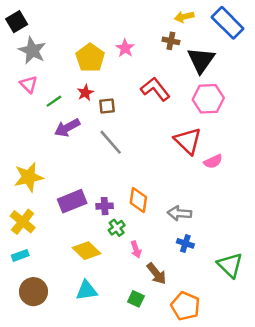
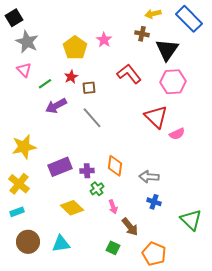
cyan triangle: (87, 290) -> (61, 244), moved

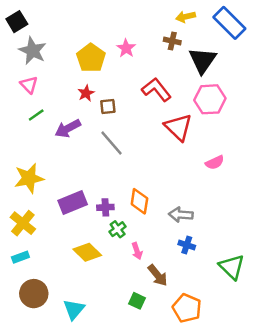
green line: (45, 84) -> (36, 115), moved
red triangle: (156, 117) -> (178, 127), moved
cyan triangle: (61, 244) -> (74, 309), moved, turned -42

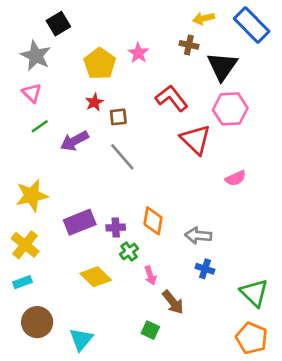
black square: (17, 22) -> (58, 24), moved
orange pentagon: (187, 308) -> (252, 338), moved

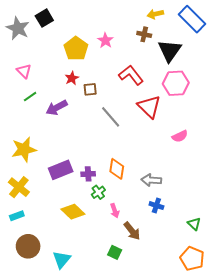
gray star: (36, 56) -> (18, 28), moved
gray line: (122, 157) -> (111, 117), moved
green triangle: (254, 293) -> (194, 224), size x0.6

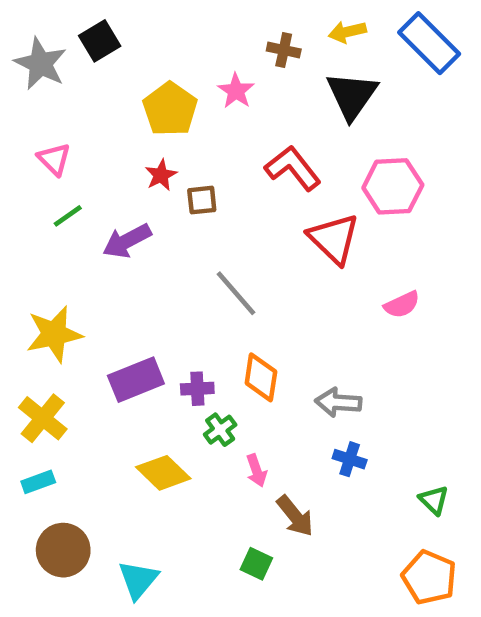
brown cross: (144, 34) -> (284, 50), moved
black triangle: (170, 51) -> (352, 95), moved
gray line: (111, 117) -> (236, 293), moved

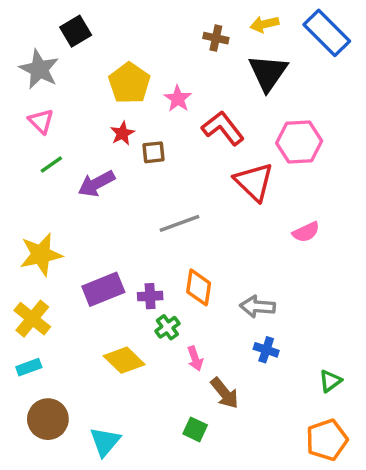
gray star: (40, 64) -> (39, 69), moved
pink star: (236, 91) -> (178, 99), moved
gray line: (236, 293) -> (180, 223), turned -69
green triangle: (434, 500) -> (330, 381), turned 40
orange pentagon: (429, 577) -> (327, 440), turned 30

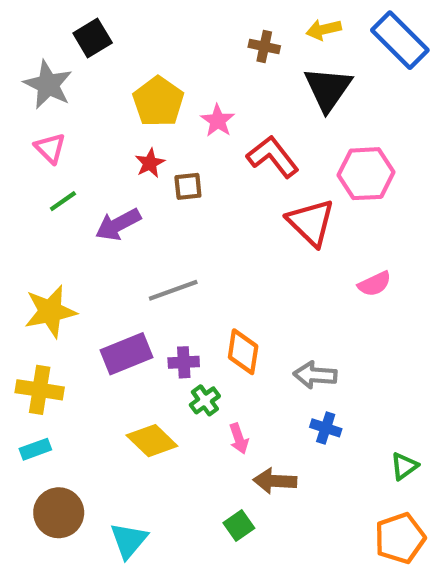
gray line: (180, 223) -> (173, 290), moved
yellow cross: (32, 319) -> (40, 390), turned -30
brown arrow: (225, 393) -> (275, 481), turned 132
green square: (195, 429) -> (239, 525), turned 30

